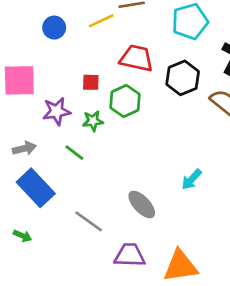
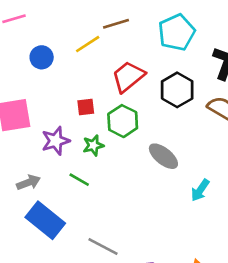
red trapezoid: (137, 58) -> (128, 77), turned -44
gray ellipse: (142, 204) -> (163, 156), moved

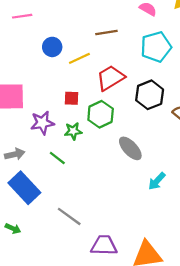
yellow line: (88, 44) -> (79, 58), moved
blue circle: (42, 57) -> (52, 47), moved

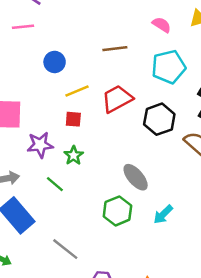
yellow line: (79, 58) -> (77, 91), moved
green hexagon: (101, 114) -> (117, 211), moved
green star: (73, 131) -> (74, 155), turned -30

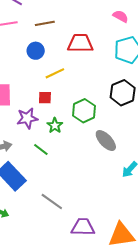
brown line: (115, 49) -> (45, 23), moved
red trapezoid: (117, 99) -> (80, 43), moved, turned 32
red square: (73, 119) -> (45, 98), moved
green hexagon: (117, 211) -> (84, 111), moved

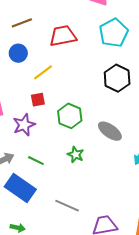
green hexagon: (84, 111) -> (70, 116), moved
green star: (55, 125) -> (76, 155), moved
green line: (41, 149) -> (36, 161), moved

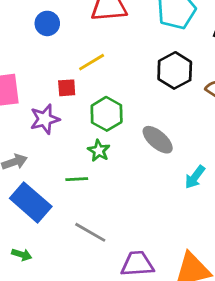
yellow line: (43, 72) -> (92, 62), moved
green star: (76, 155) -> (99, 151), moved
green line: (36, 161) -> (77, 179), moved, turned -35

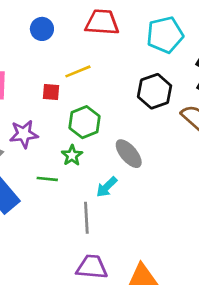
purple star: (45, 119) -> (24, 134), moved
cyan arrow: (195, 177) -> (107, 187), moved
gray line: (90, 232) -> (86, 218), moved, turned 48

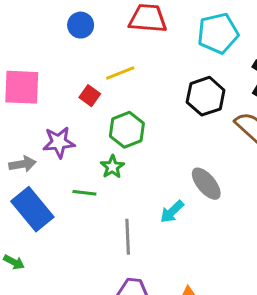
red square: (51, 92) -> (90, 96), turned 30
gray ellipse: (129, 154) -> (206, 184), moved
cyan arrow: (107, 187) -> (172, 212), moved

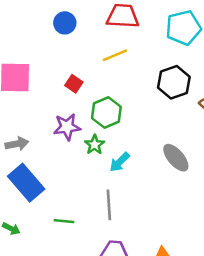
yellow line: (120, 73) -> (115, 55), moved
purple star: (59, 142) -> (67, 127), moved
green line: (84, 193) -> (64, 221), moved
cyan arrow: (172, 212) -> (120, 162), moved

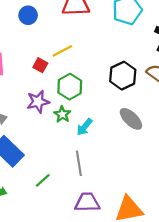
yellow line: (115, 55) -> (62, 51), moved
black hexagon: (174, 82) -> (123, 76), moved
green line: (64, 221) -> (43, 180), turned -42

